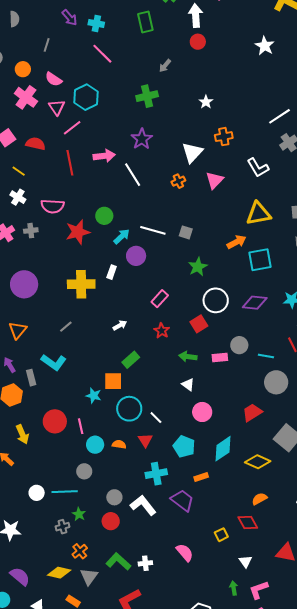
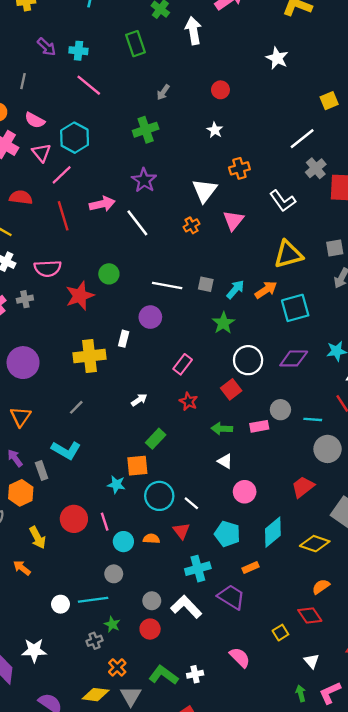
red circle: (198, 42) -> (220, 90), moved
cyan arrow: (122, 236) -> (235, 289), moved

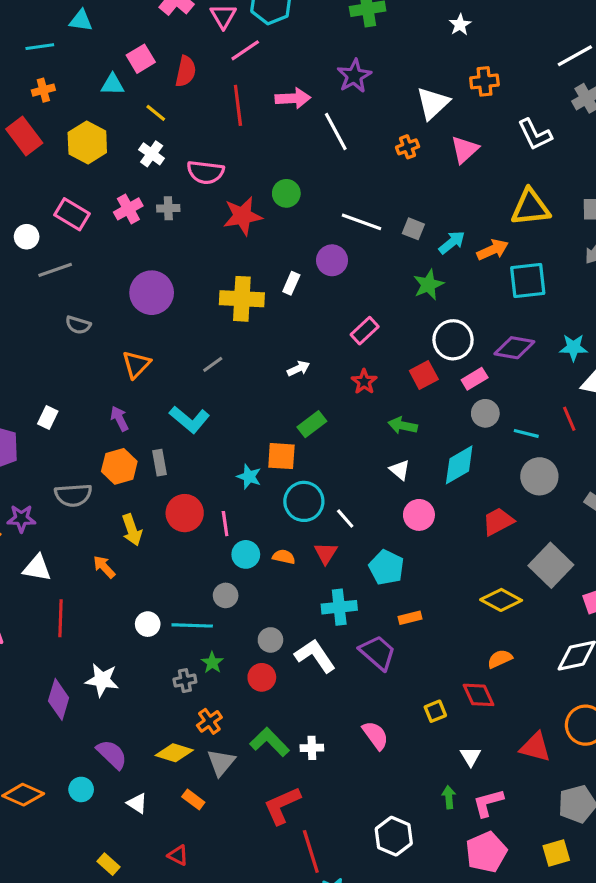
red semicircle: (21, 197) -> (186, 71), turned 85
pink rectangle: (259, 426) -> (475, 379), moved, turned -30
gray rectangle: (42, 470) -> (160, 463), moved
cyan diamond: (273, 532) -> (459, 465), moved

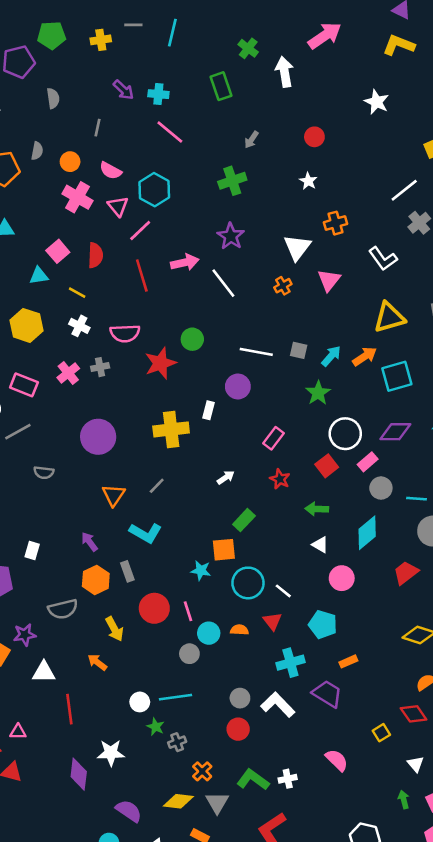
orange triangle: (136, 364) -> (113, 495), moved
gray circle: (226, 595) -> (189, 654), moved
green star: (212, 663) -> (156, 727), moved

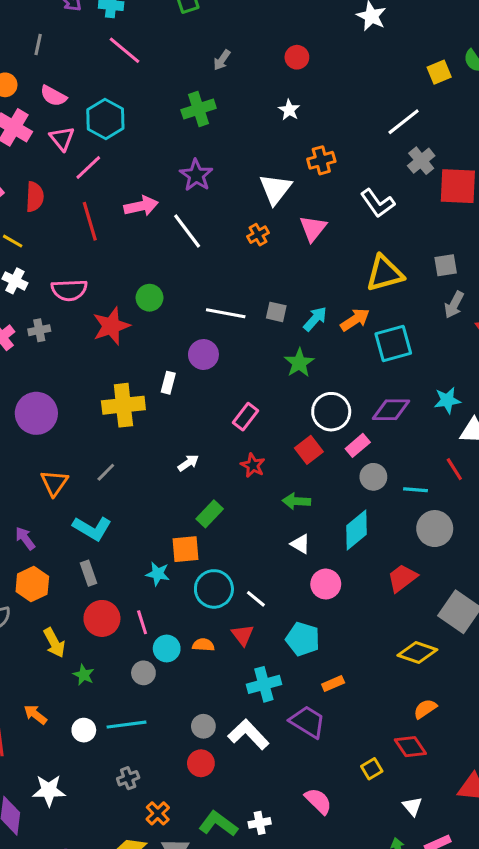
gray rectangle: (127, 571) -> (89, 573), moved
orange arrow: (97, 662) -> (35, 714), moved
green star: (156, 727) -> (84, 675), moved

